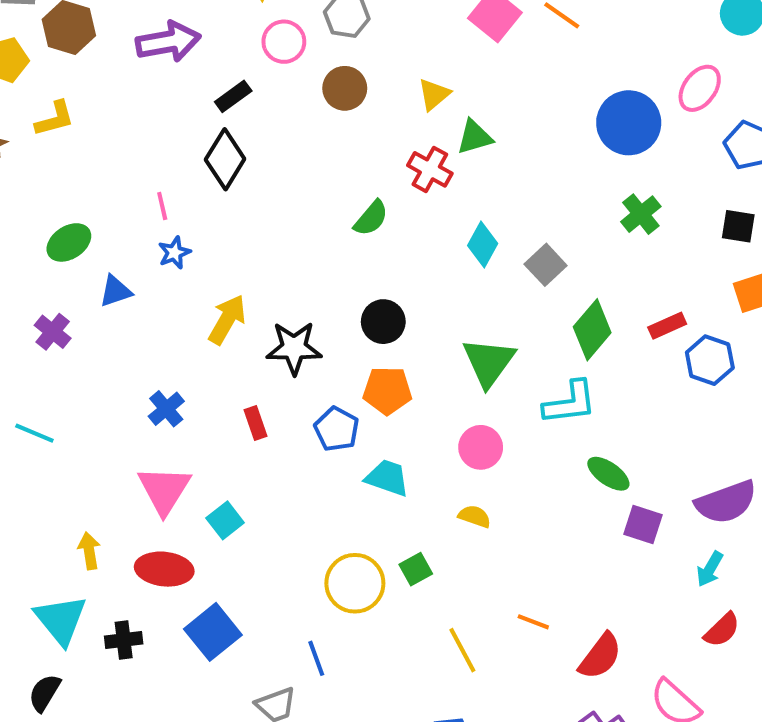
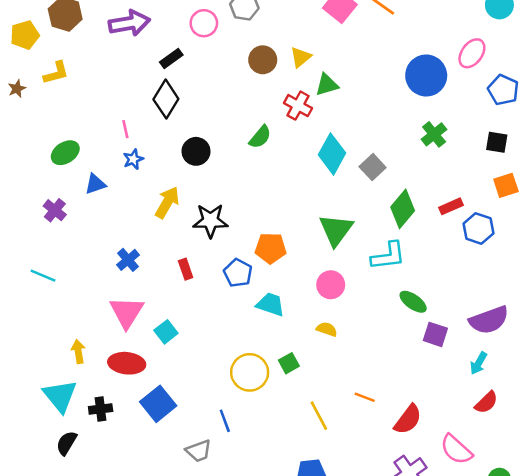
brown circle: (345, 88) -> (263, 60), moved
cyan diamond: (483, 245) -> (332, 154), size x1.4
black circle: (383, 322) -> (196, 151), moved
black semicircle: (45, 693) -> (67, 443), moved

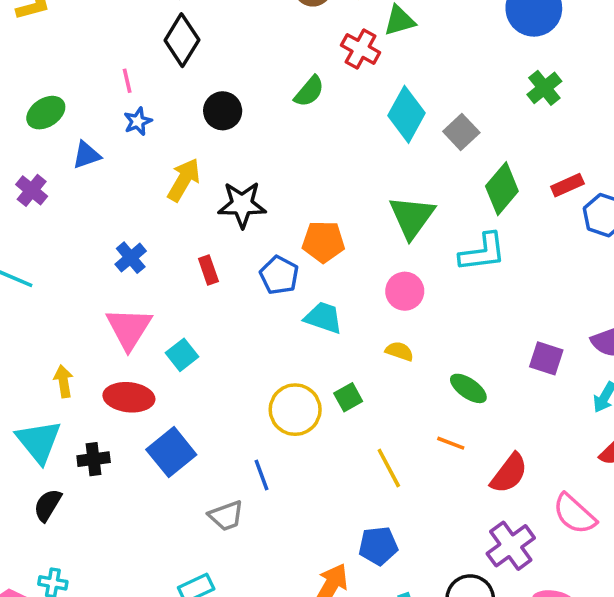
green ellipse: (413, 302) -> (468, 388), moved

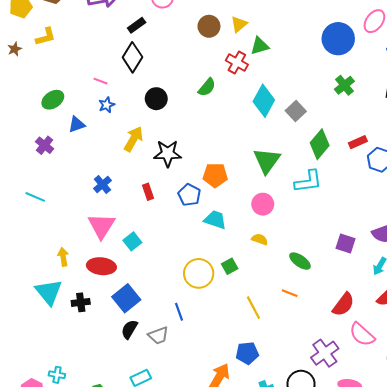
pink line: (127, 81) -> (100, 81), turned -56
red semicircle: (509, 473) -> (343, 304), moved
black semicircle: (48, 505) -> (129, 329), moved

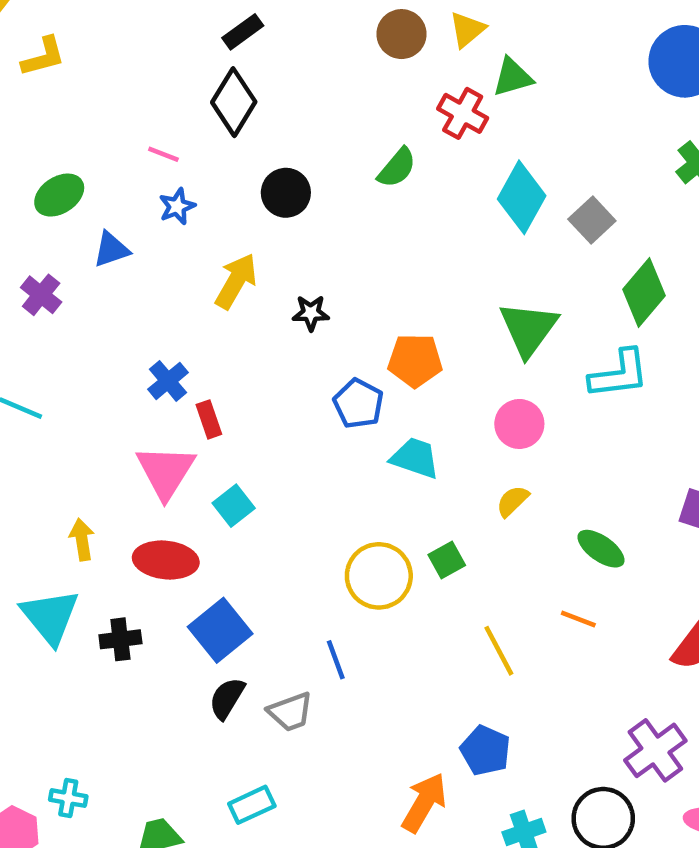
black star: (168, 153) -> (311, 313), size x0.6
red rectangle: (148, 192) -> (209, 419), moved
yellow semicircle: (260, 239) -> (513, 501), turned -63
blue pentagon: (247, 353) -> (485, 750), turned 30

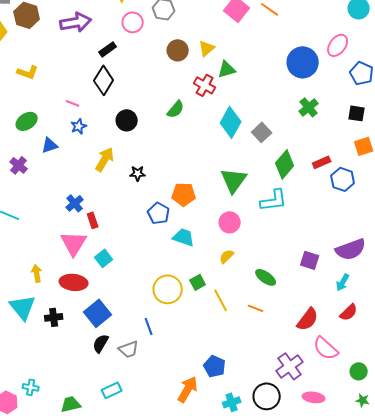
yellow L-shape: (43, 57) -> (28, 72), moved, turned 35
yellow line: (499, 651) -> (221, 300), moved

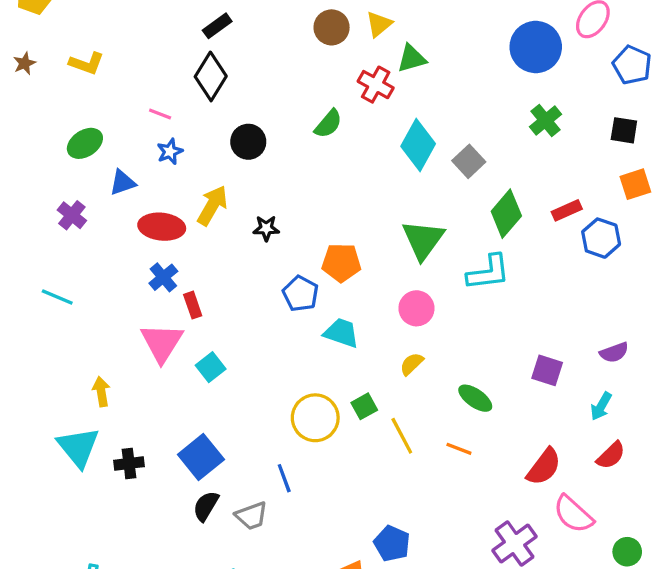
purple semicircle: (351, 249) -> (614, 352), size x0.6
red ellipse: (74, 282) -> (162, 227), moved

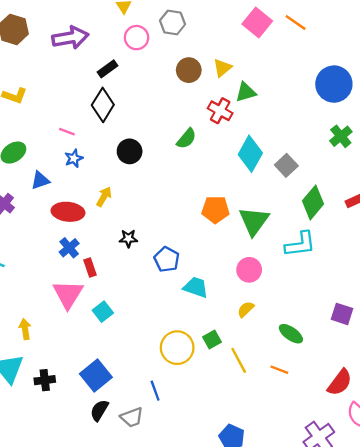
yellow arrow: (212, 205) -> (104, 197), size x0.7
black star: (266, 228) -> (128, 238), moved
orange pentagon: (341, 263) -> (215, 209), moved

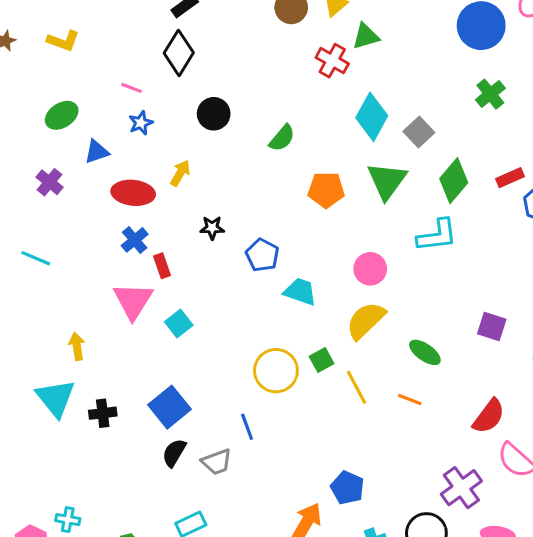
green semicircle: (186, 139) -> (282, 138), moved
green triangle: (254, 221) -> (387, 181), moved
yellow semicircle: (246, 309) -> (366, 320), size x1.8

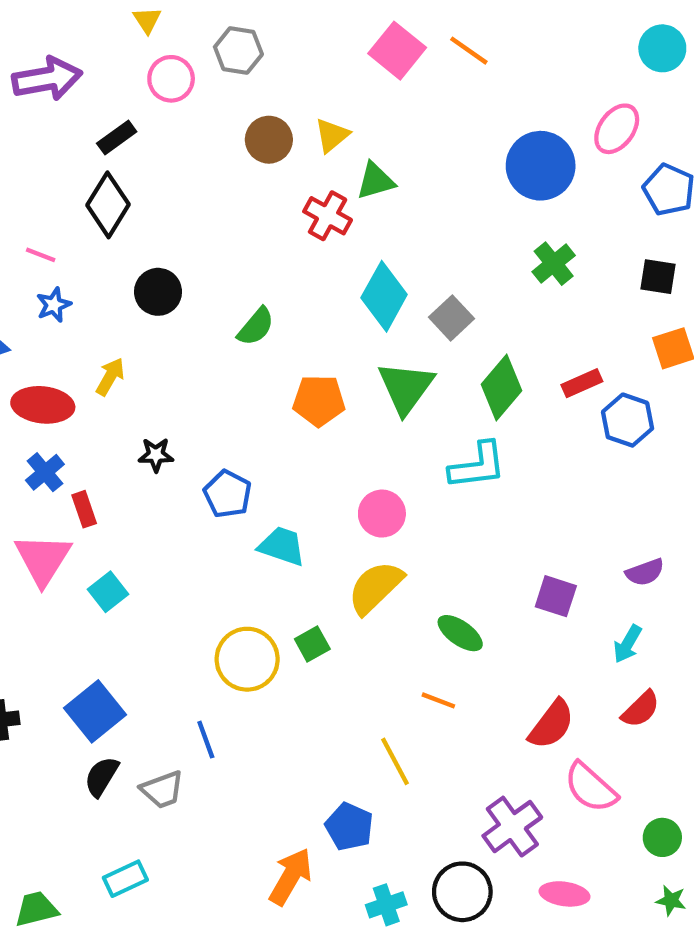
yellow line: (357, 387) -> (395, 761), moved

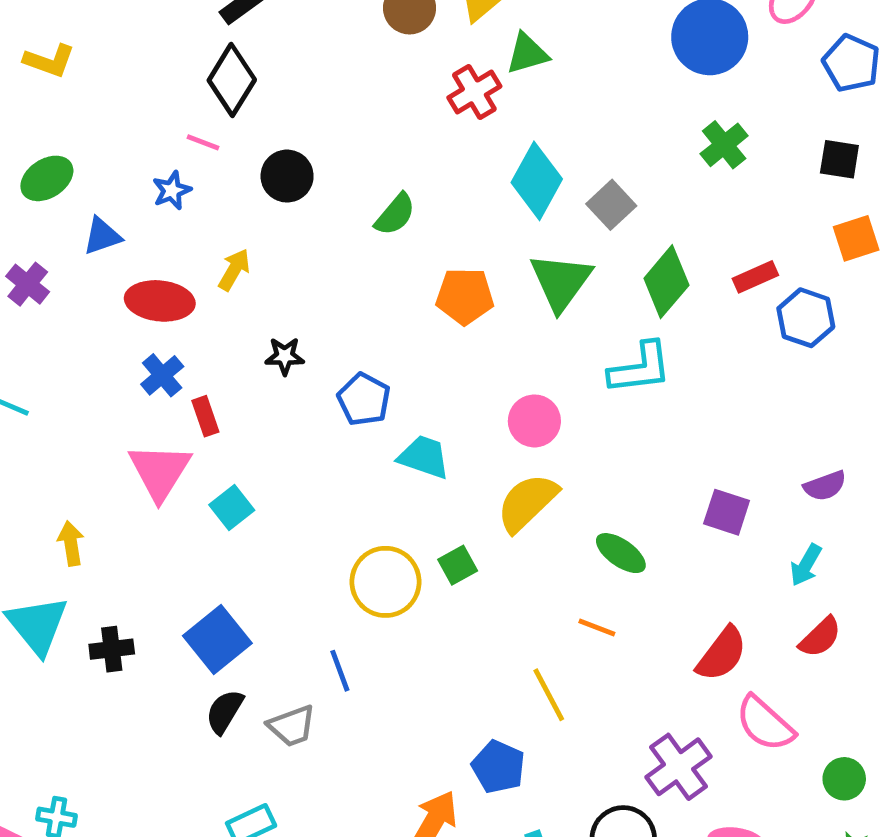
red cross: (328, 216) -> (474, 92), turned 30
pink line: (41, 255) -> (203, 142), moved

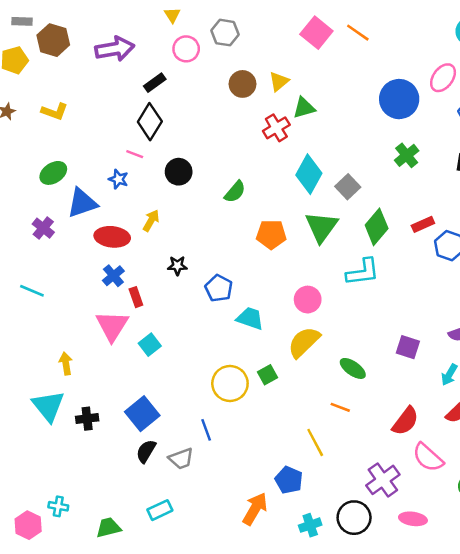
blue star: (172, 190) -> (118, 179), turned -30
blue triangle: (102, 236) -> (82, 203), size x1.5

